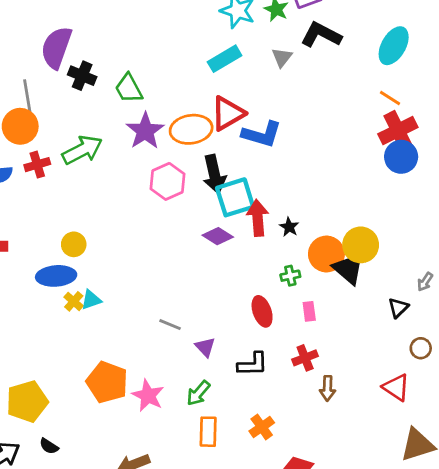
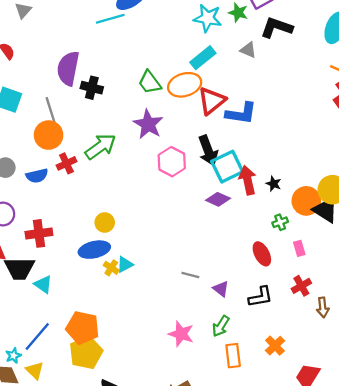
gray triangle: (282, 57) -> (248, 50), turned -36
green trapezoid: (129, 88) -> (150, 82), moved
orange ellipse: (191, 129) -> (185, 85), moved
orange pentagon: (107, 382) -> (83, 328), moved

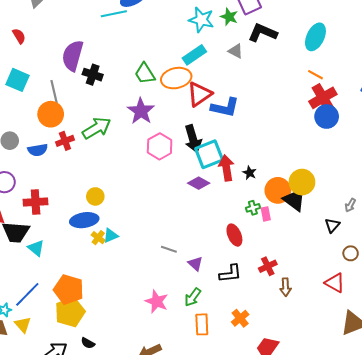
pink rectangle: (299, 248) -> (266, 214), moved

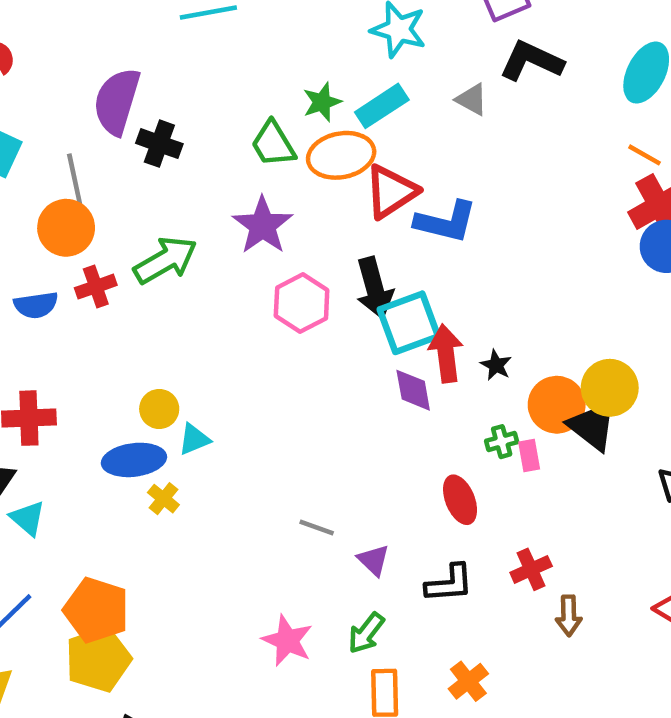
green star: (229, 17) -> (322, 102), moved, turned 30
purple diamond: (199, 183) -> (413, 390), moved, turned 50
cyan triangle: (111, 235) -> (194, 439), moved

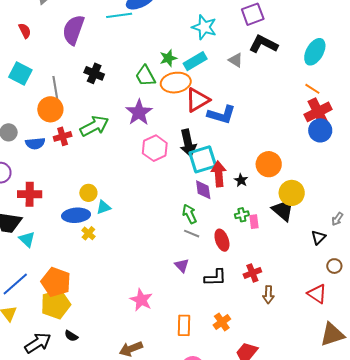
purple semicircle: (117, 101) -> (73, 30), moved
orange circle: (557, 405) -> (269, 164), moved
gray line: (317, 528) -> (192, 234), moved
green arrow: (366, 633) -> (189, 214), moved, turned 114

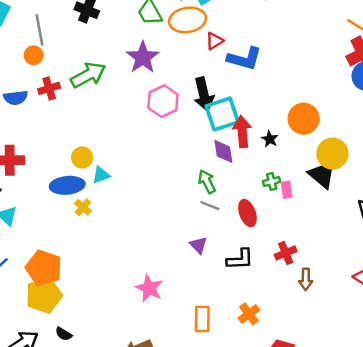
red triangle: (197, 100) -> (215, 41), size x0.6
orange circle: (50, 109) -> (34, 55), size x0.6

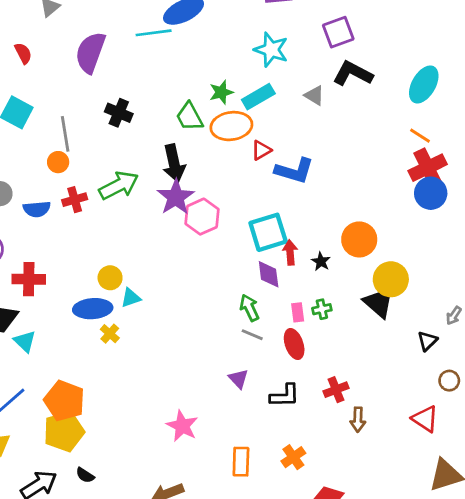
purple star: (143, 57) -> (176, 197), moved
black arrow: (204, 94) -> (174, 163), moved
red arrow: (242, 132) -> (290, 253), size x0.7
pink rectangle: (287, 190) -> (298, 312), moved

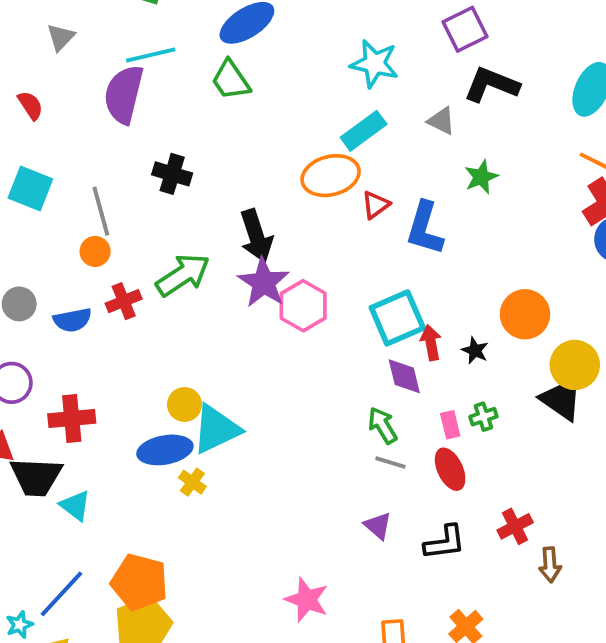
cyan line: (154, 33) -> (151, 55), moved
green star: (221, 92) -> (481, 177), moved
green trapezoid: (190, 117) -> (231, 80), moved
blue L-shape: (294, 171) -> (425, 228), turned 96
cyan triangle: (131, 298) -> (216, 429), size x1.8

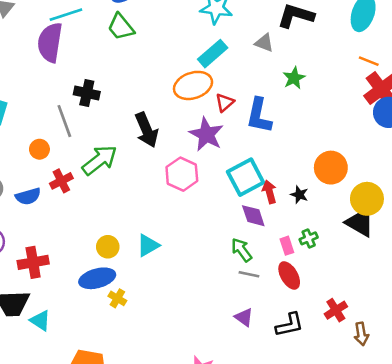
gray line: (101, 211) -> (64, 121), moved
purple star: (264, 283) -> (206, 134), moved
cyan triangle: (216, 429) -> (148, 245), moved, size x0.7

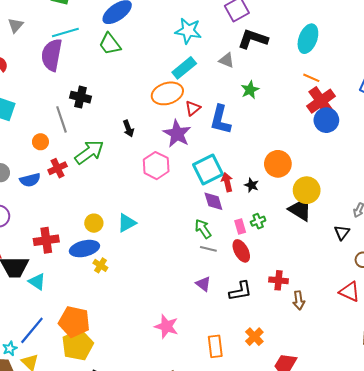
black arrow: (147, 130) -> (128, 129), size x0.6
red cross: (33, 262) -> (46, 240), moved
red cross: (336, 310) -> (278, 280), turned 36

